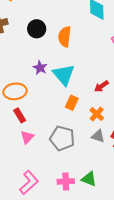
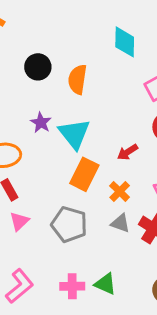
orange rectangle: (72, 103) -> (84, 174), size x1.5

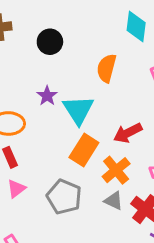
orange semicircle: (77, 79) -> (106, 68), moved
red arrow: (128, 152) -> (128, 133), size x1.4
orange cross: (120, 191) -> (116, 170), size x1.4

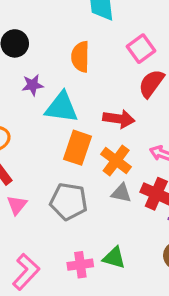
purple star: (47, 96) -> (33, 85), moved, turned -30
cyan triangle: (78, 110) -> (62, 107), turned -36
red arrow: (128, 133) -> (119, 119), turned -132

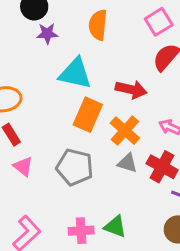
purple star: (33, 85) -> (47, 33), moved
pink triangle: (17, 205) -> (23, 166), turned -35

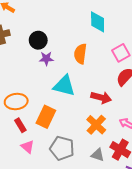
orange rectangle: (88, 115) -> (46, 117), moved
gray triangle: (127, 163) -> (98, 155), moved

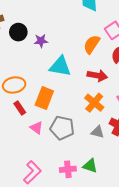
black circle: (38, 40) -> (18, 32), moved
orange semicircle: (80, 54) -> (92, 44), moved, turned 30
pink triangle: (28, 147) -> (36, 128), moved

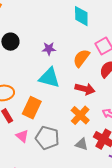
purple star: (41, 41) -> (49, 49), moved

